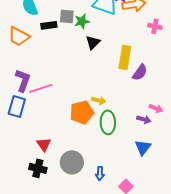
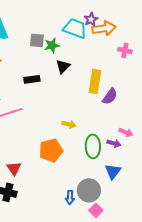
black rectangle: (49, 25) -> (32, 79), moved
orange pentagon: (82, 112) -> (51, 150), moved
green ellipse: (108, 122) -> (93, 146), moved
gray circle: (72, 162) -> (89, 190), moved

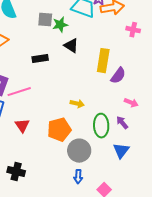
black triangle: (63, 66) -> (71, 46), turned -42
pink arrow: (126, 132) -> (131, 103), moved
purple arrow: (114, 143) -> (122, 123), turned -144
red triangle: (14, 168) -> (22, 126), moved
gray circle: (89, 190) -> (79, 151), moved

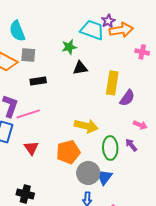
gray square: (45, 20) -> (28, 55), moved
black triangle: (71, 46) -> (80, 68), turned -42
black rectangle: (40, 59) -> (38, 81), moved
yellow arrow: (77, 104) -> (86, 126), size x1.6
blue triangle: (121, 151) -> (104, 177), moved

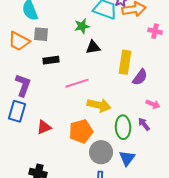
pink line: (28, 114) -> (77, 83), moved
red triangle: (31, 148) -> (44, 127), turned 42
blue triangle: (104, 177) -> (127, 158), moved

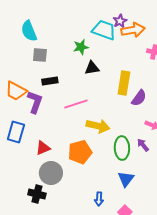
orange trapezoid: (19, 41) -> (16, 91), moved
purple L-shape: (23, 85) -> (35, 102), moved
gray circle: (101, 152) -> (51, 173), moved

